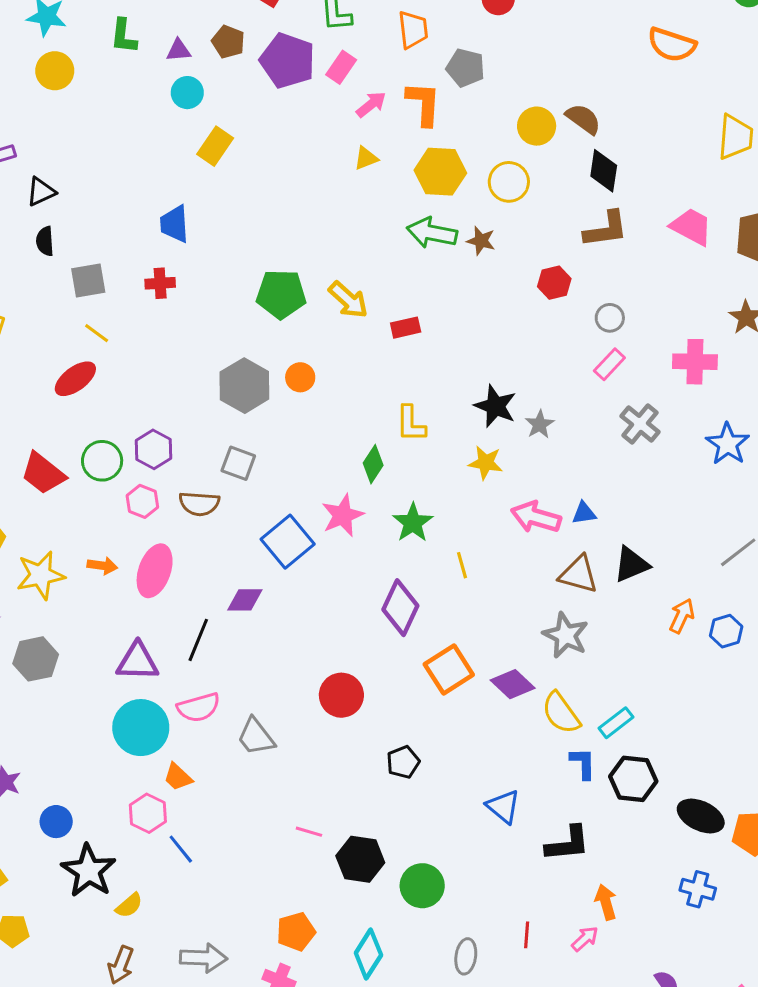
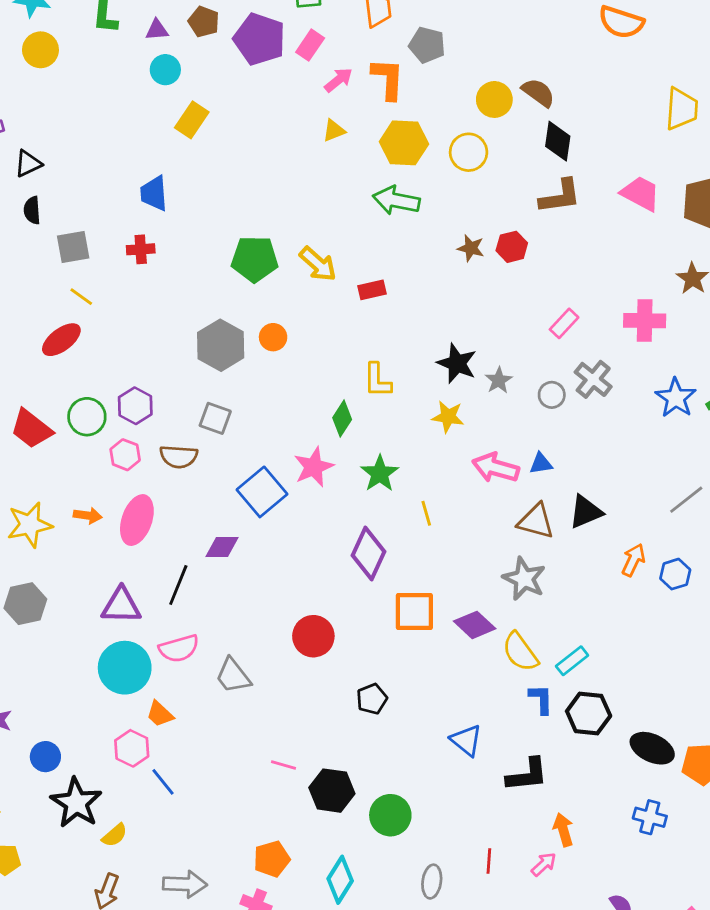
brown star: (481, 241) -> (471, 248), moved
gray circle: (610, 318) -> (552, 395), moved
orange square: (449, 670) -> (414, 612), turned 33

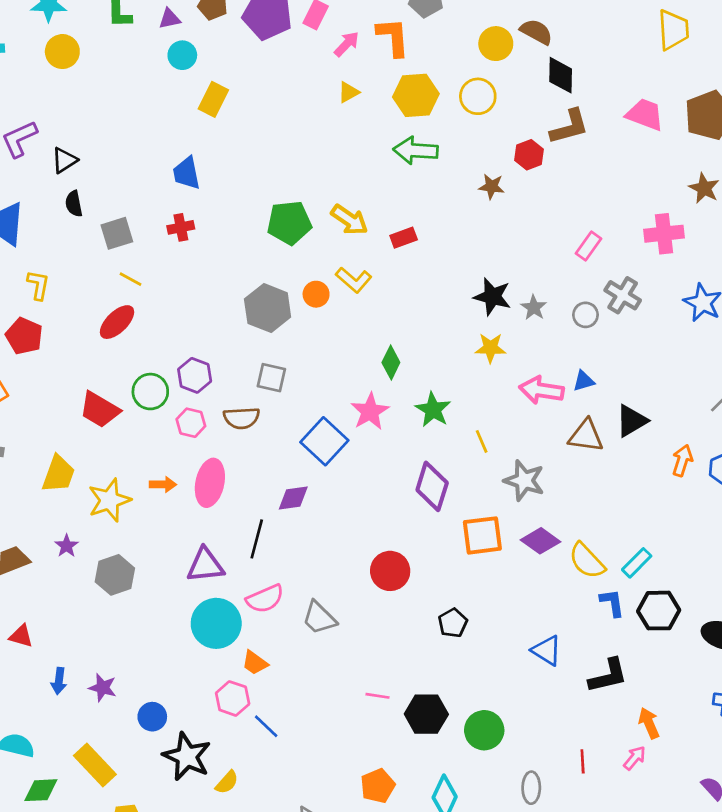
red hexagon: (512, 247) -> (529, 155), moved
yellow L-shape: (377, 380) -> (354, 280), moved, turned -42
gray star: (524, 579) -> (524, 481), moved

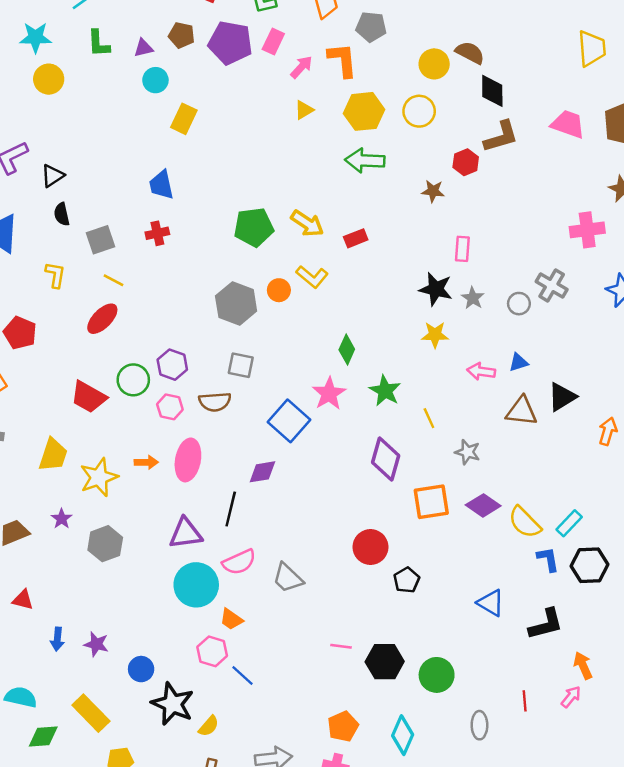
pink rectangle: (589, 246) -> (462, 249), moved, turned -30
yellow L-shape: (38, 285) -> (55, 275), moved
pink arrow: (541, 390) -> (481, 371), size x0.7
gray star: (524, 481) -> (468, 452), size x0.7
red circle: (390, 571) -> (370, 547), moved

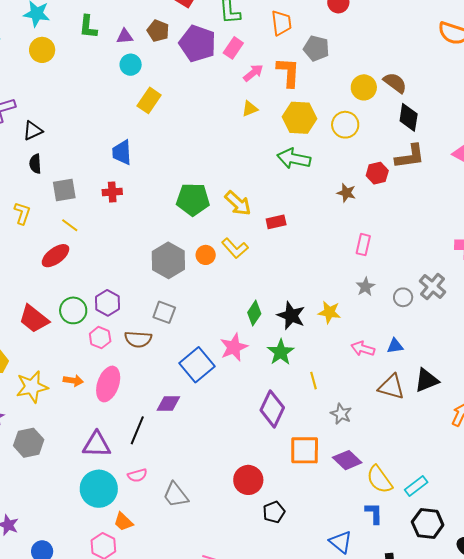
black star: (436, 289) -> (291, 316), moved
blue L-shape: (548, 559) -> (374, 513), moved
pink semicircle: (239, 562) -> (137, 475), size x0.7

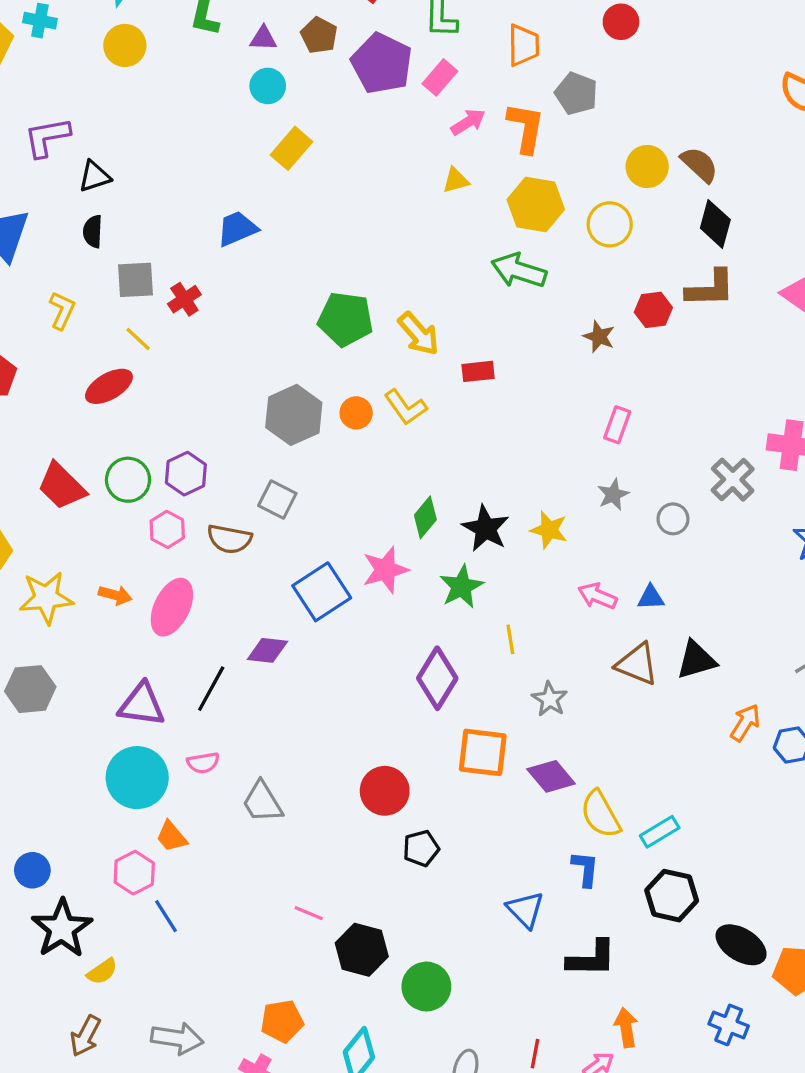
blue trapezoid: (122, 152) -> (237, 229), turned 64
red cross: (112, 192) -> (184, 299), moved, turned -36
gray cross: (433, 286) -> (733, 480), moved

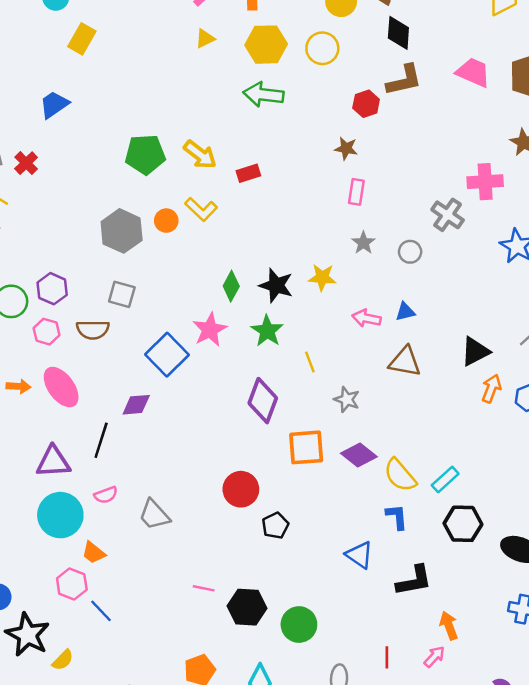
brown star: (599, 337) -> (346, 148), moved
pink ellipse: (172, 607) -> (61, 387), turned -51
black triangle: (696, 660) -> (475, 351), moved

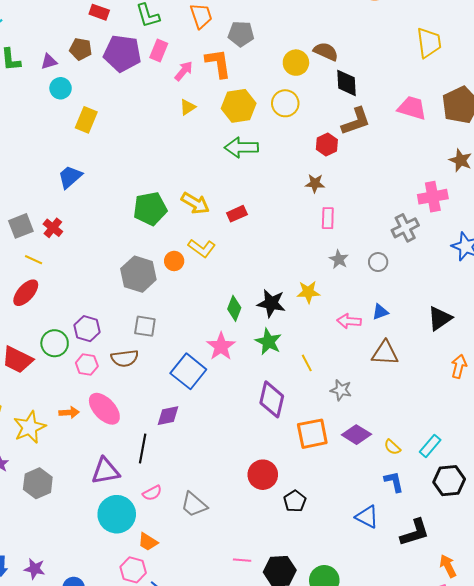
gray cross: (448, 215) -> (405, 228), turned 36
black triangle: (475, 351) -> (440, 318), moved
yellow semicircle: (400, 475) -> (392, 447), size x0.6

